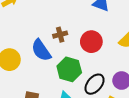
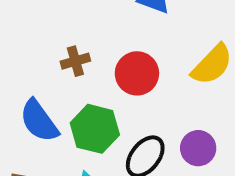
blue semicircle: (41, 50) -> (39, 121), moved

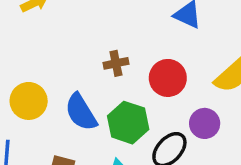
purple circle: (198, 148) -> (205, 123), moved

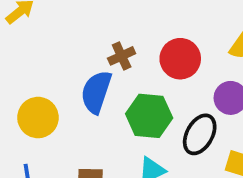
blue semicircle: (81, 112) -> (96, 92), moved, turned 63

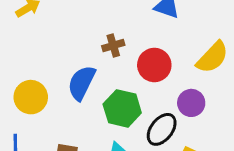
brown cross: (122, 56) -> (113, 46), moved

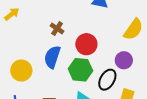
brown cross: (113, 46) -> (57, 29), moved, turned -32
red circle: (154, 65) -> (86, 44), moved

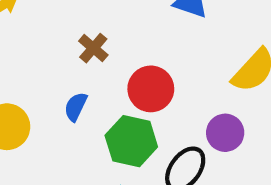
blue semicircle: (52, 57) -> (76, 107), size x0.6

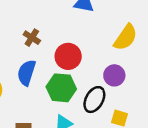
blue semicircle: (76, 107) -> (26, 73), size x1.5

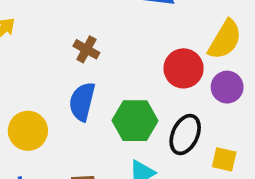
red circle: (68, 56) -> (184, 68), moved
purple circle: (114, 75) -> (227, 87), moved

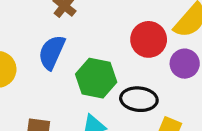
black ellipse: (185, 135) -> (139, 99), turned 60

